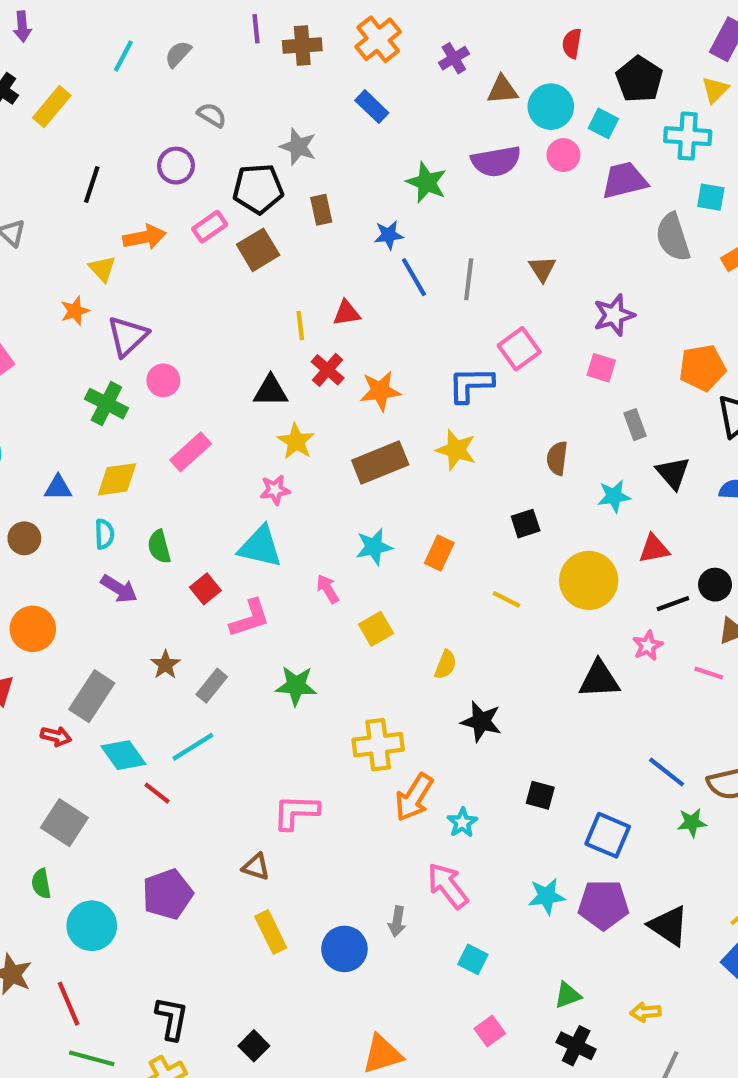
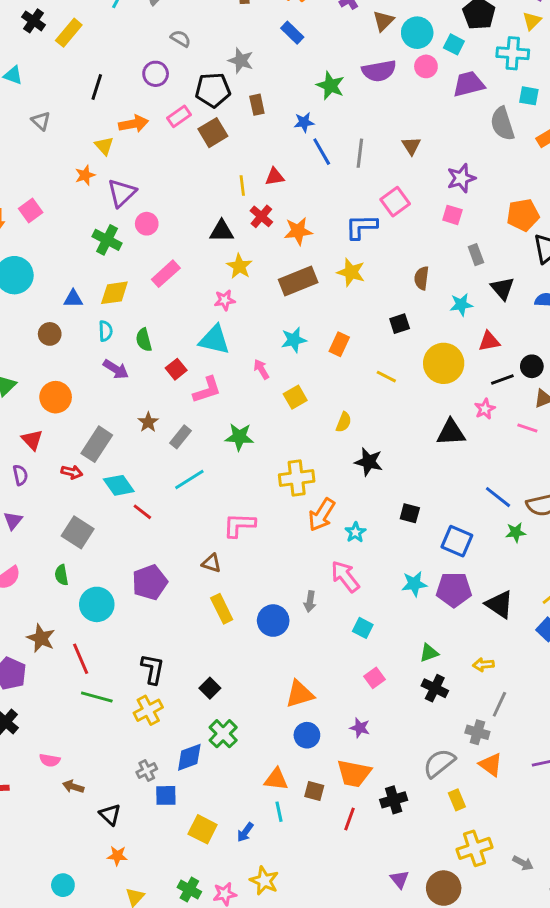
brown triangle: (502, 90) -> (383, 21), turned -40
cyan line: (193, 747) -> (189, 479), moved

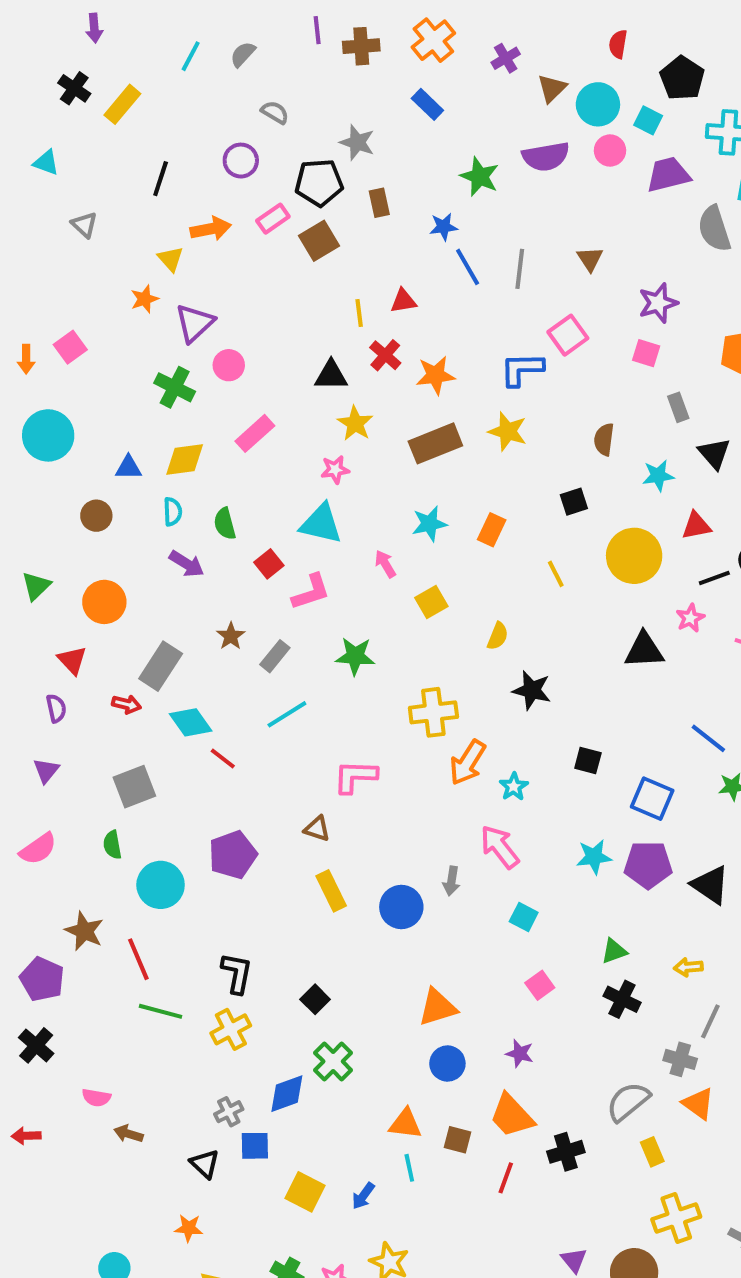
yellow line: (386, 377) -> (556, 574), turned 36
gray square: (78, 532) -> (134, 787), turned 36
orange trapezoid: (354, 773) -> (512, 1116), turned 36
black triangle: (110, 815) -> (205, 1164), moved

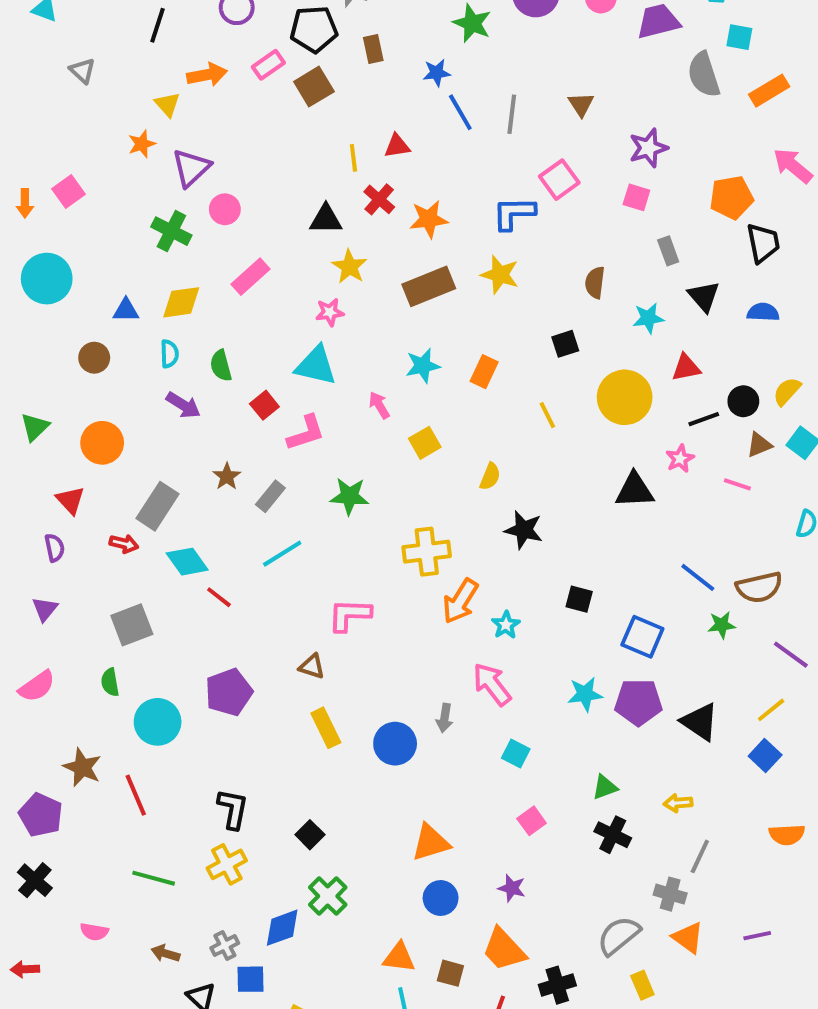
green line: (161, 1011) -> (154, 878), moved
brown arrow: (128, 1134) -> (165, 953), moved

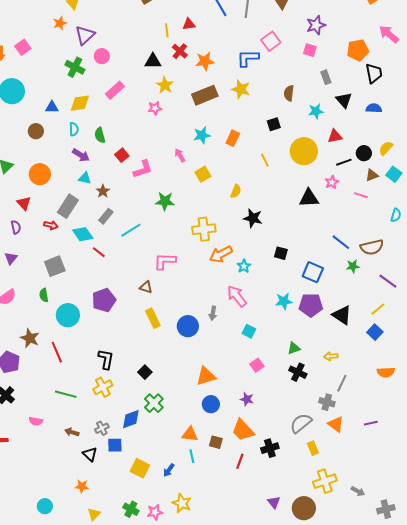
cyan triangle: (316, 366) -> (85, 178), moved, size x0.6
gray rectangle: (270, 496) -> (106, 216), moved
orange arrow: (460, 601) -> (221, 254), turned 30

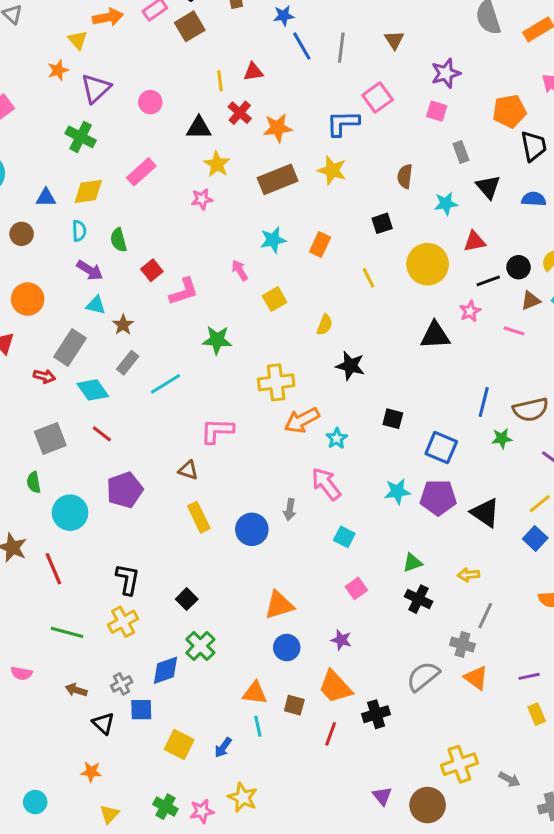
pink circle: (102, 56) -> (150, 102), moved
blue line: (341, 242) -> (484, 402), turned 66
red line: (99, 252) -> (102, 434), moved
yellow rectangle: (313, 448) -> (537, 714), moved

